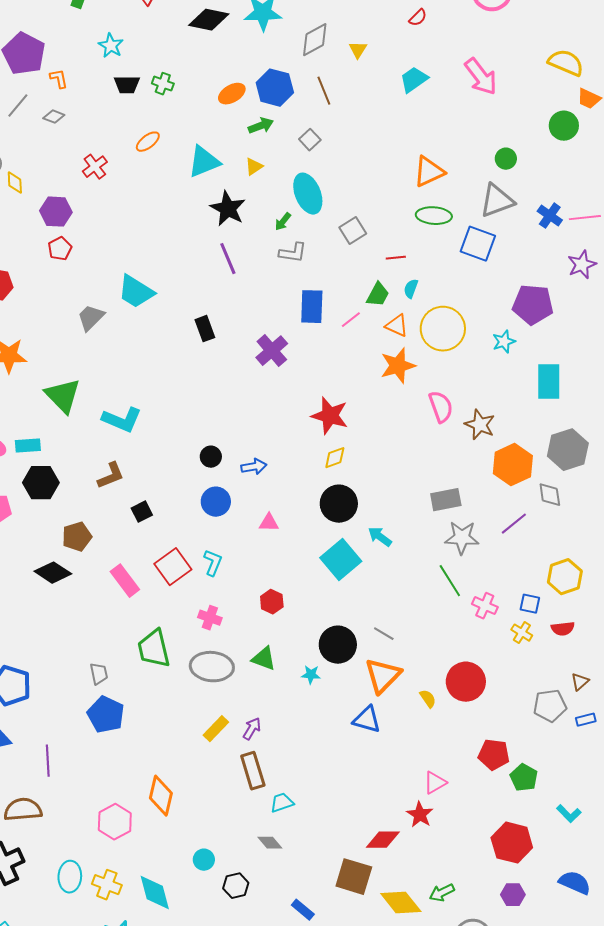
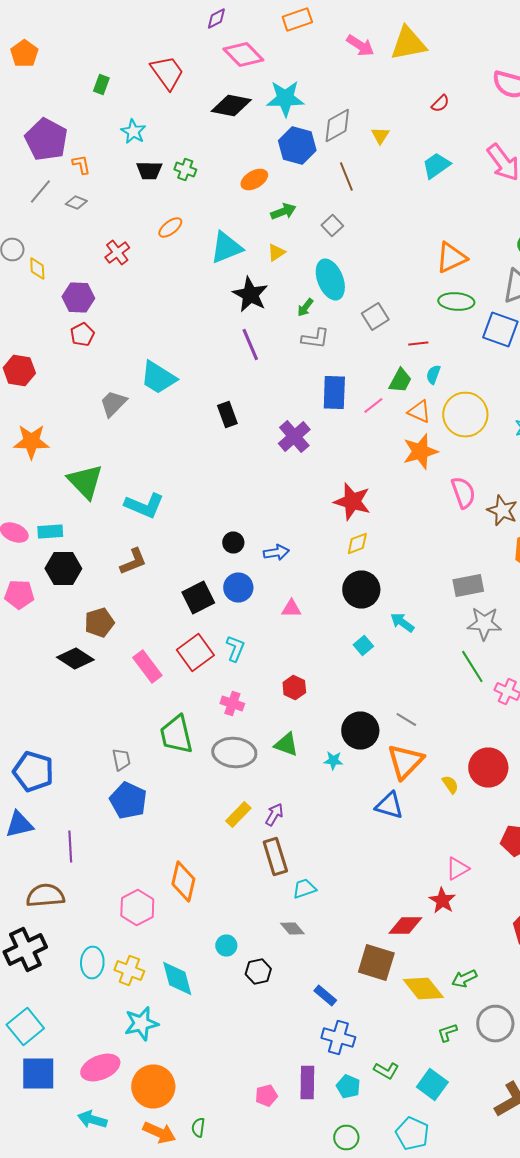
blue hexagon: (275, 88) -> (297, 146), moved
black square: (142, 512) -> (198, 598), moved, size x1.5
cyan square: (341, 560) -> (363, 646), size x0.5

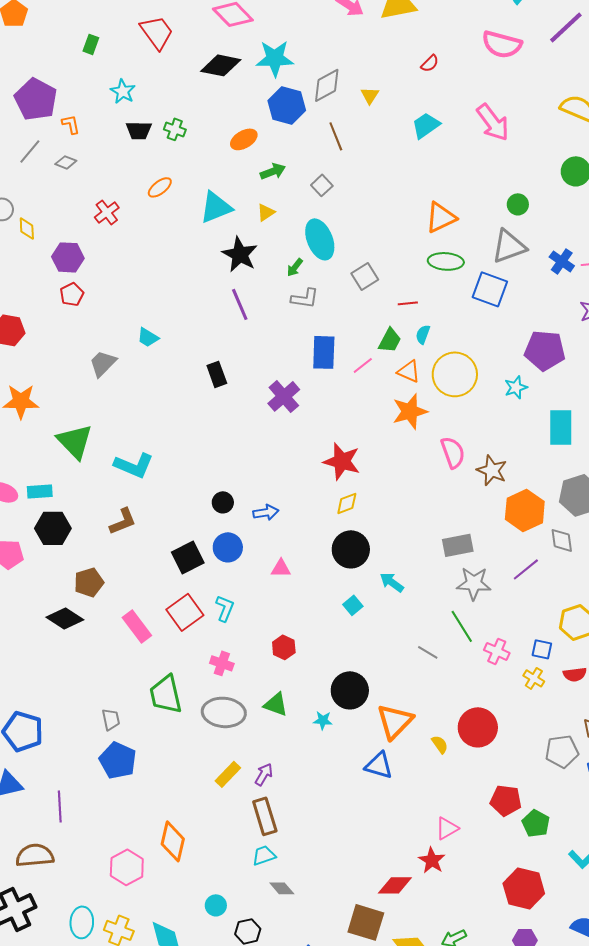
cyan trapezoid: (158, 378) -> (148, 337), size x0.6
gray line: (406, 720) -> (428, 652), moved
cyan trapezoid: (304, 888) -> (264, 855), moved

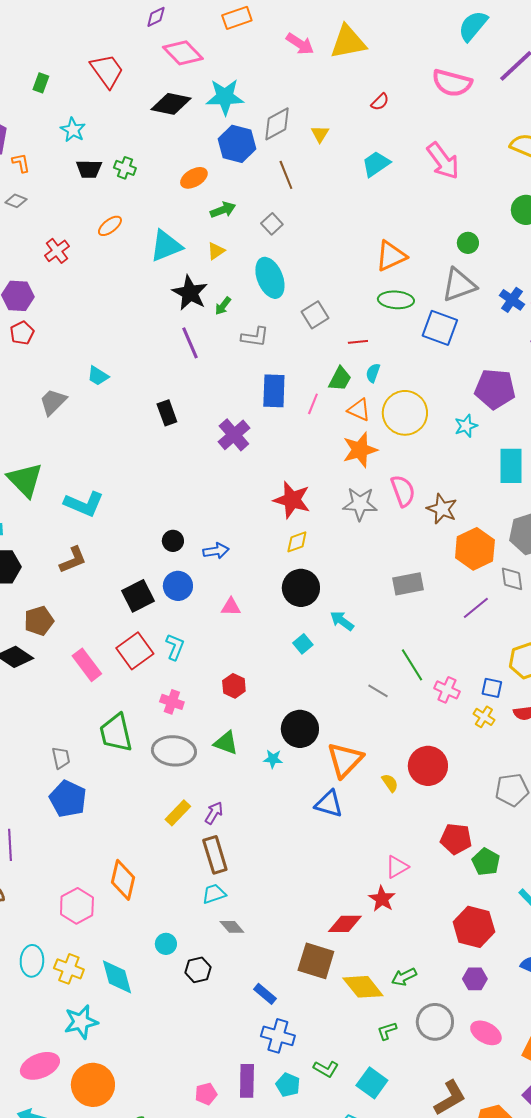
green arrow: (295, 267) -> (223, 306), moved
pink line: (363, 365) -> (313, 404), turned -30
gray star: (474, 583) -> (360, 504), moved

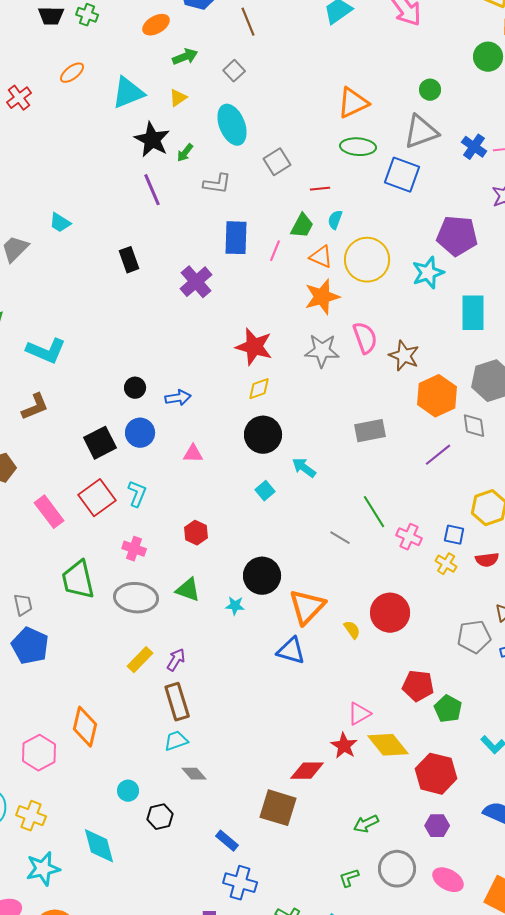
cyan star: (466, 426) -> (428, 273), size x1.4
cyan diamond: (117, 977) -> (99, 846), moved
yellow diamond: (363, 987) -> (388, 745), moved

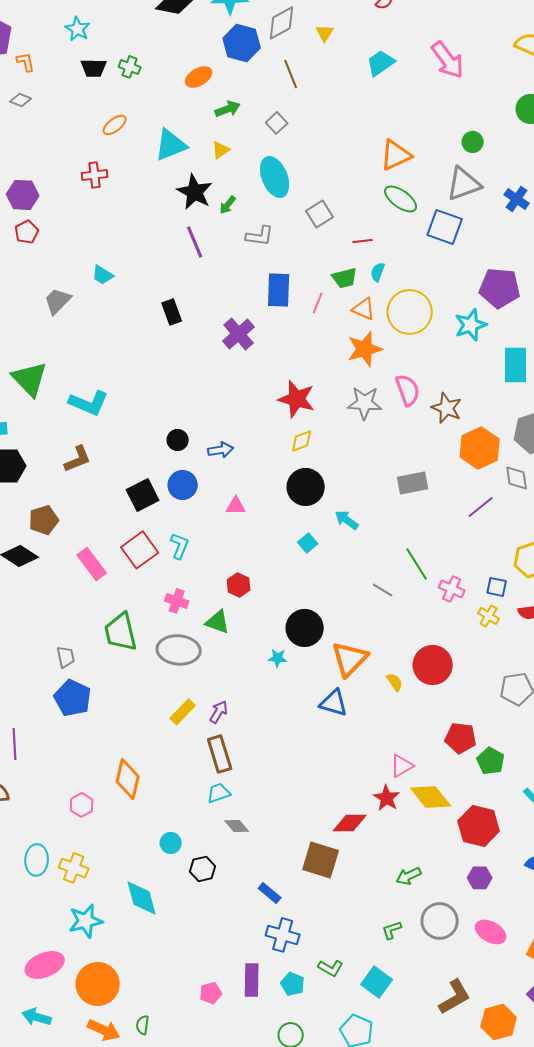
red cross: (19, 98) -> (95, 175), moved, turned 30
green ellipse: (358, 147) -> (401, 199), turned 32
green trapezoid: (302, 226) -> (345, 278), turned 48
green triangle: (188, 590) -> (218, 622), moved
pink hexagon: (39, 753) -> (82, 805), size x0.7

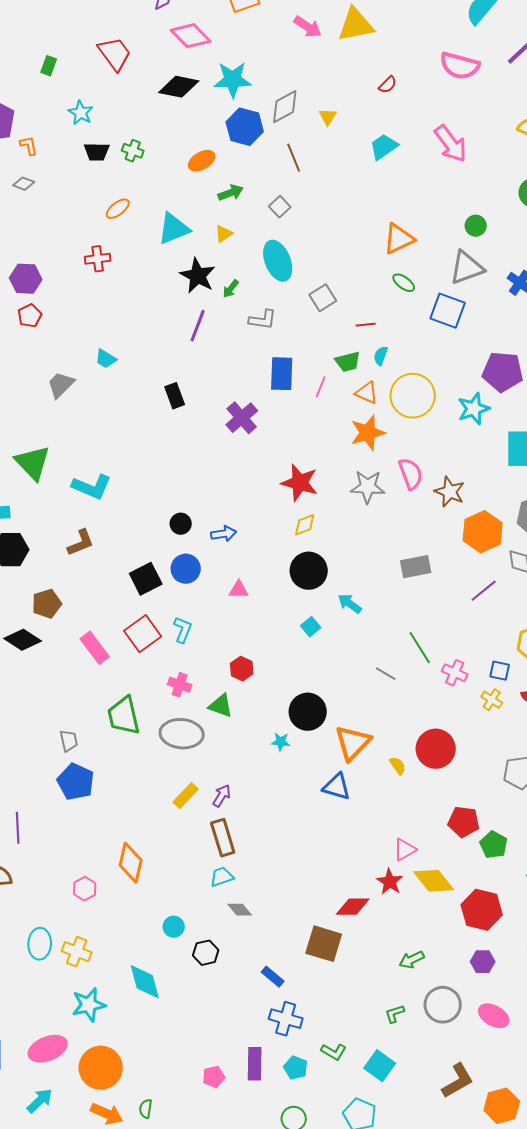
green ellipse: (401, 199) -> (404, 283), size x0.7
purple line: (195, 242) -> (198, 326), turned 44
cyan arrow: (37, 1017) -> (40, 1101), turned 120

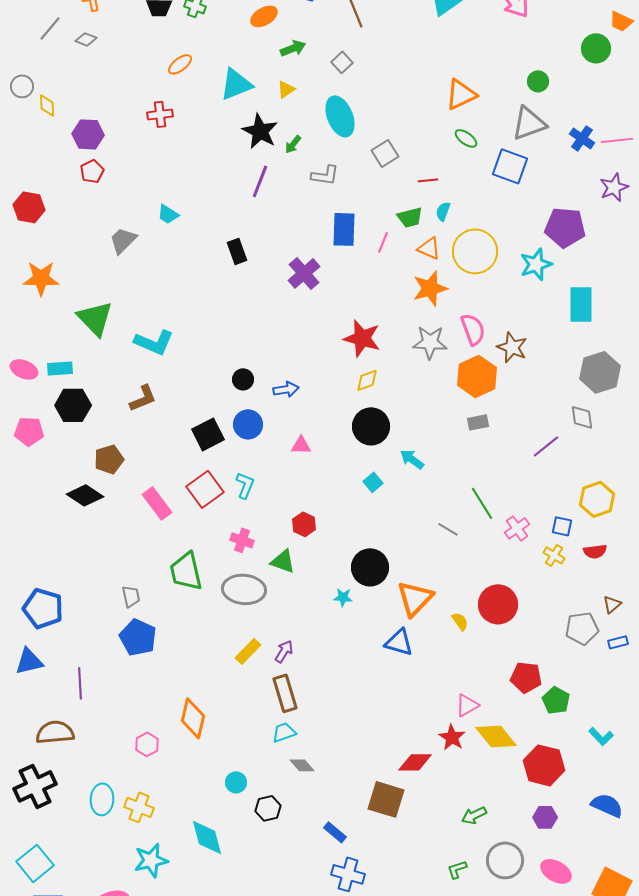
orange hexagon: (483, 532) -> (477, 376), moved
gray rectangle: (416, 567) -> (478, 422), size x0.7
pink cross: (455, 673) -> (517, 528), turned 30

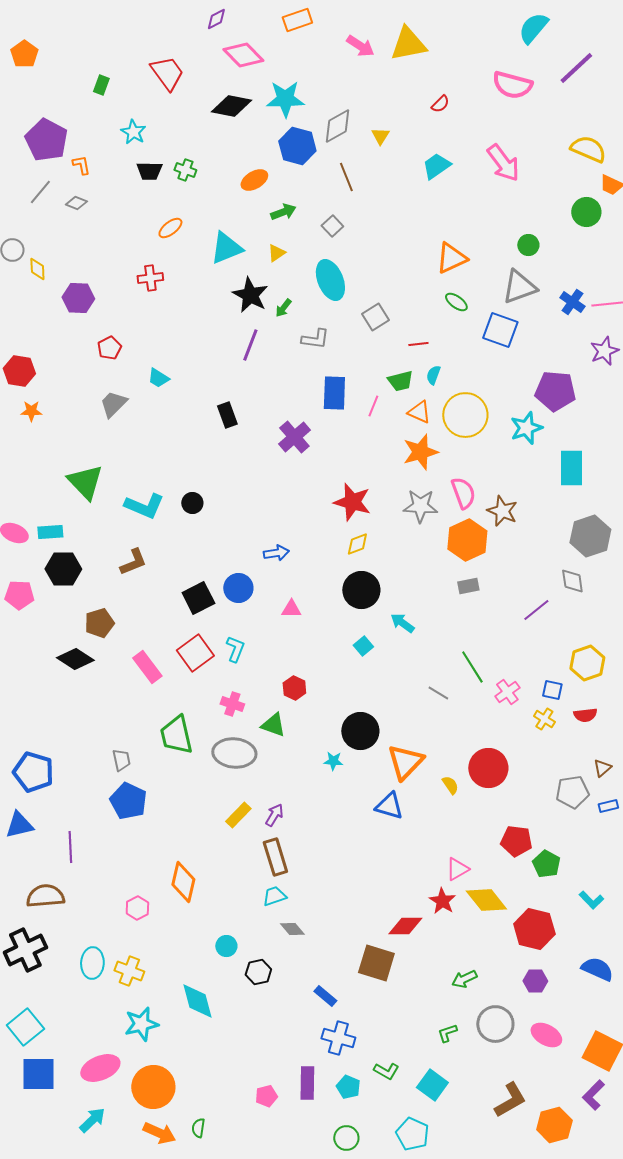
red pentagon: (92, 171) -> (109, 348), moved
orange star: (41, 278) -> (31, 411), moved, size x0.6
black circle: (243, 379) -> (192, 503), moved

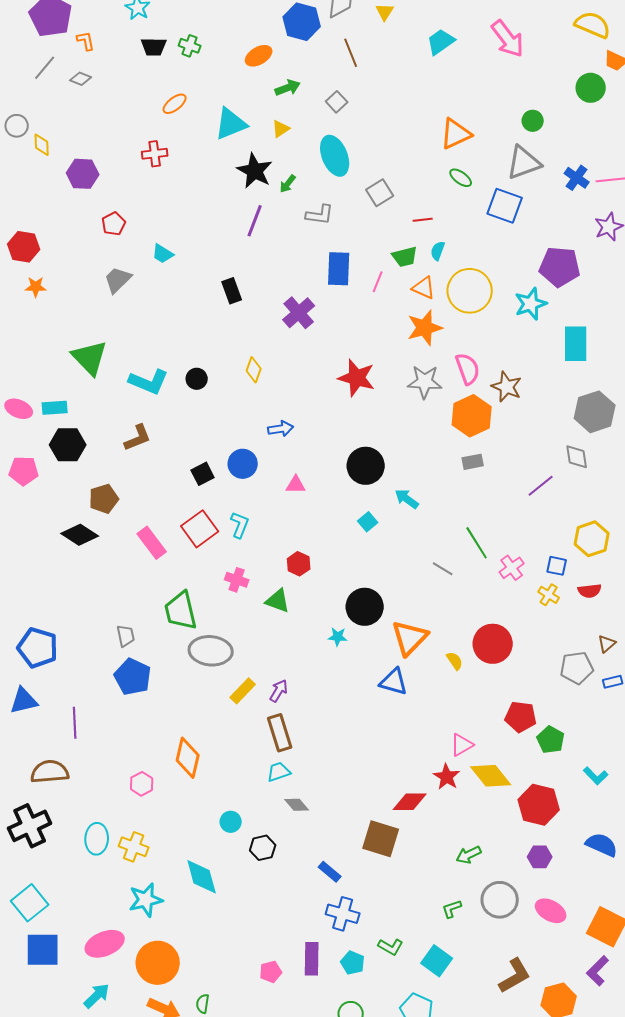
yellow diamond: (357, 544) -> (254, 370), moved, turned -50
black square: (198, 598) -> (203, 474), size x0.7
gray ellipse: (234, 753) -> (211, 651), moved

